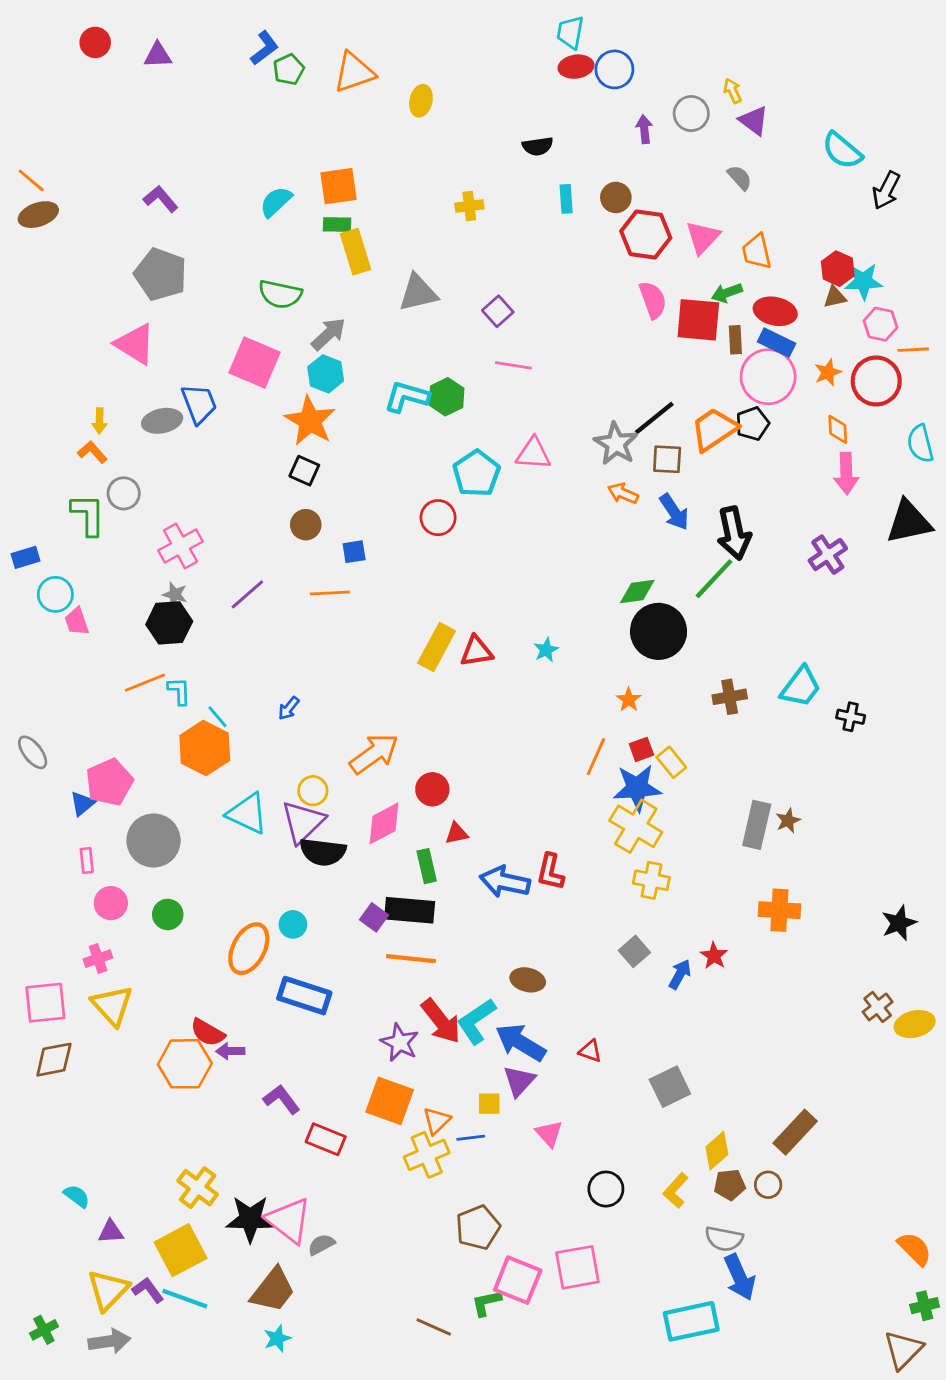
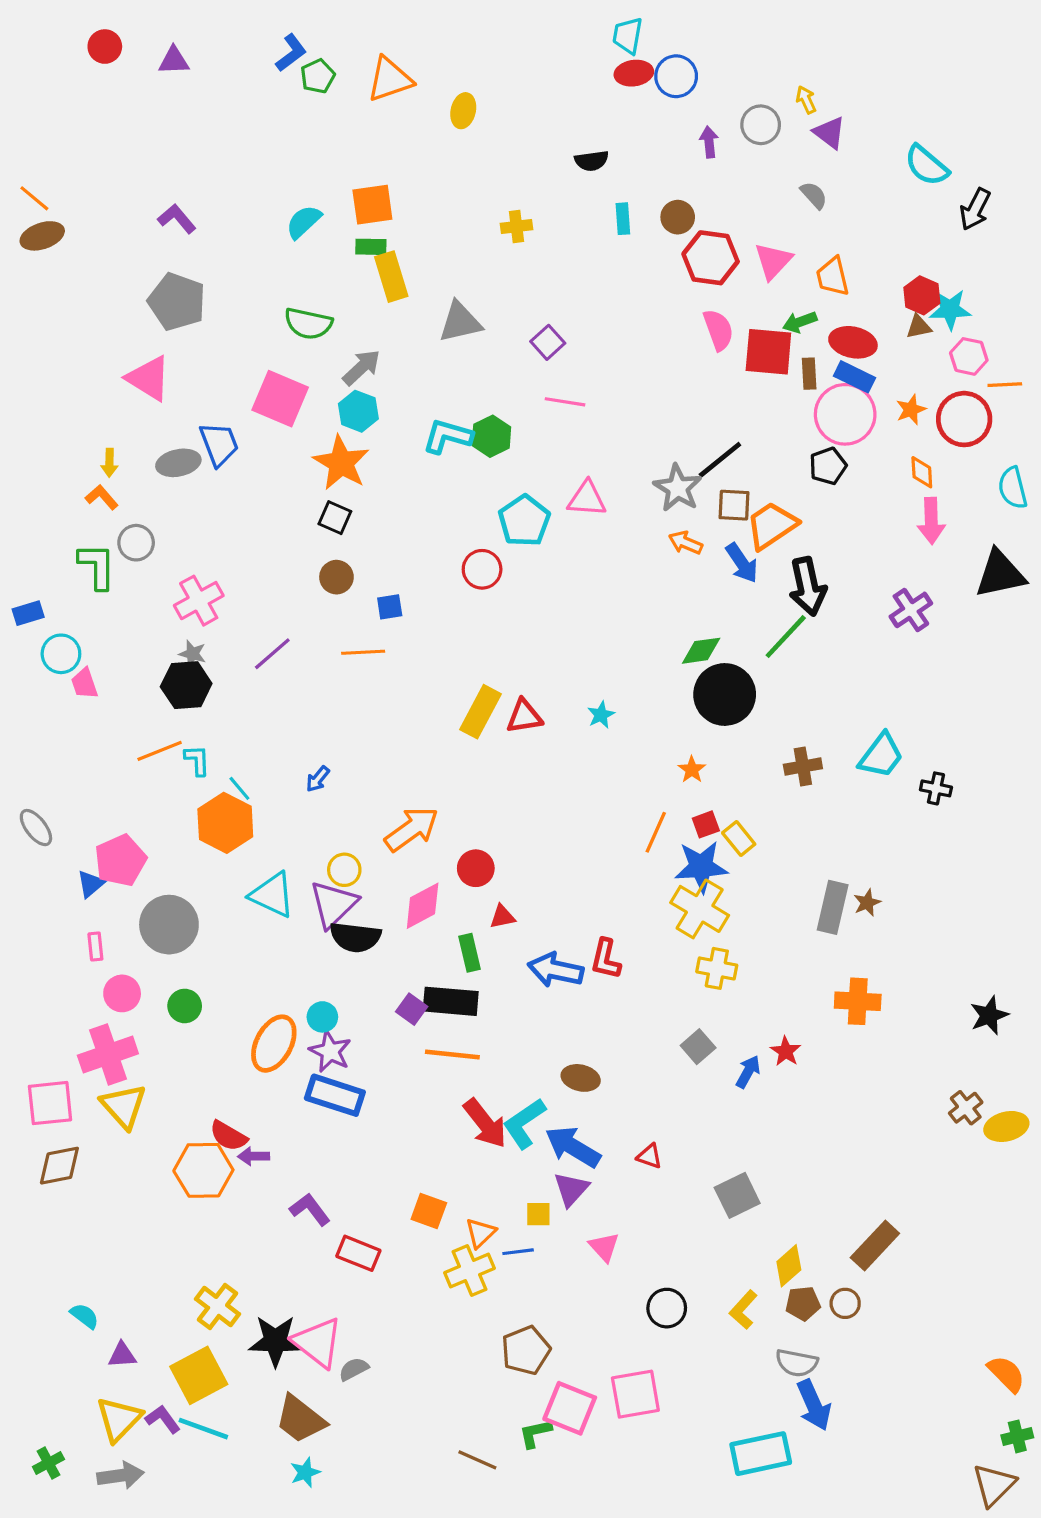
orange trapezoid: (714, 429) -> (772, 525), moved
pink cross: (98, 959) -> (108, 1054), size x1.8
purple star: (400, 1043) -> (330, 1051), moved
orange square: (390, 1101) -> (429, 1211), size x0.7
brown trapezoid: (273, 1290) -> (300, 1419), turned 90

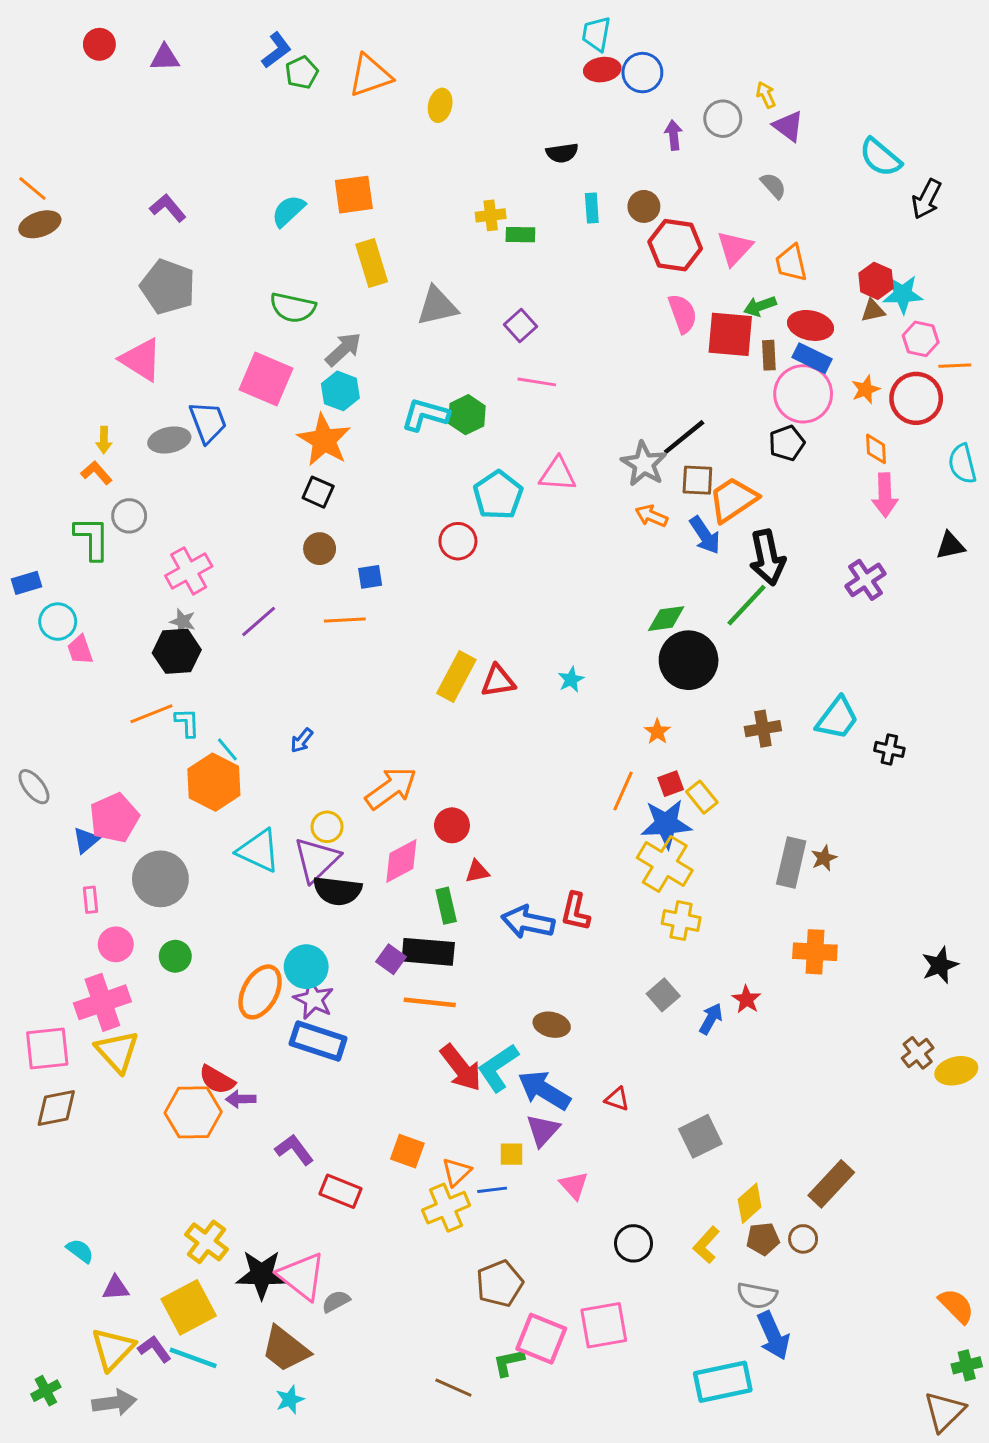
green rectangle: (371, 247) -> (520, 235), moved
black triangle: (1000, 574) -> (950, 546), size x0.6
cyan circle: (322, 1017) -> (306, 967), size x1.5

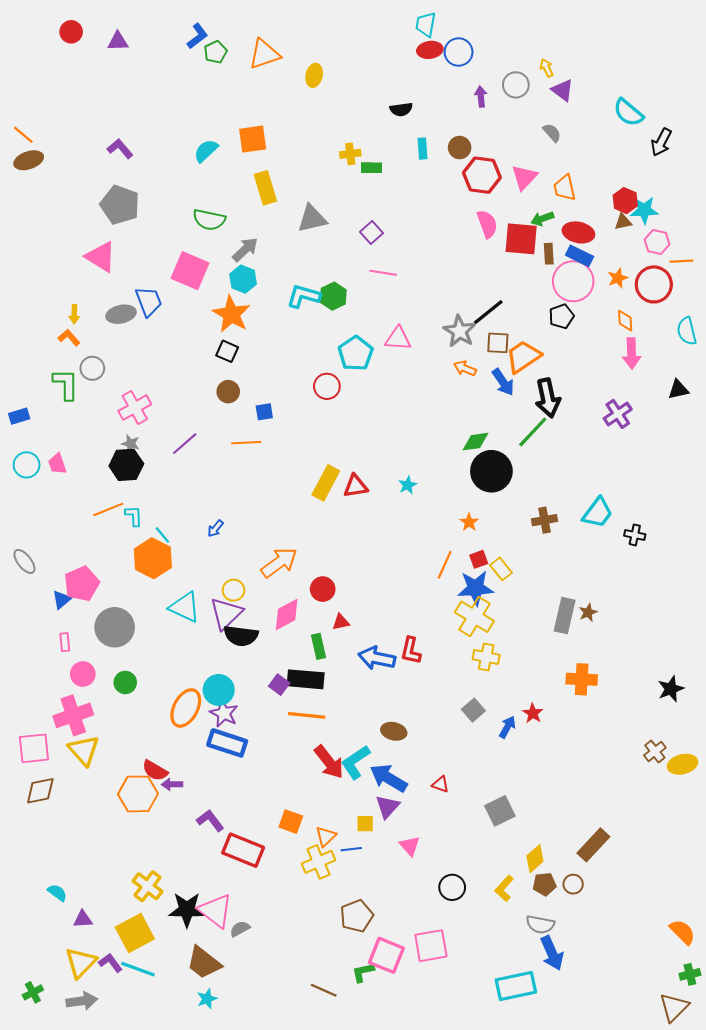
cyan circle: (58, 622) -> (27, 465), moved
red rectangle: (340, 1191) -> (243, 850), size x1.4

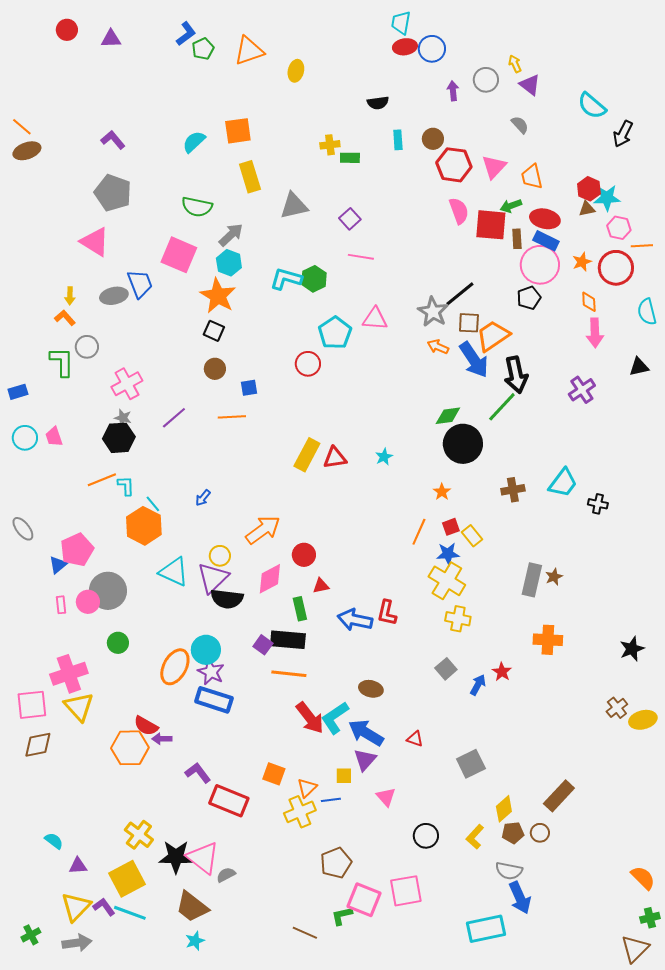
blue arrow: (503, 382) -> (474, 360), size x1.4
blue star: (476, 588) -> (448, 554), size x0.7
pink circle: (83, 674) -> (88, 602), moved

